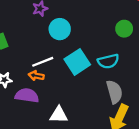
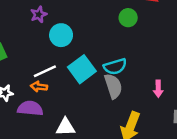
green circle: (124, 29) -> (128, 18), moved
gray semicircle: (114, 92) -> (113, 86), moved

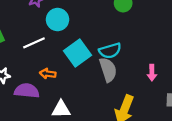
white line: (45, 71) -> (34, 43), moved
orange arrow: (39, 87) -> (48, 74), moved

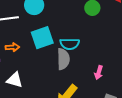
orange arrow: (48, 74) -> (12, 47), turned 152

